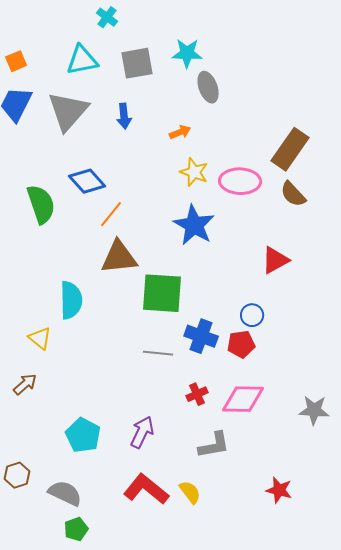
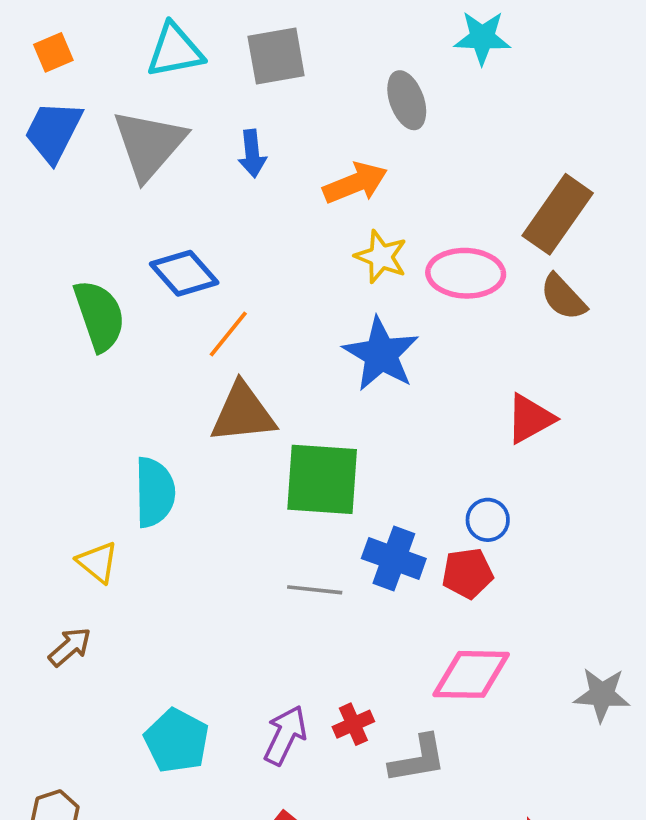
cyan star: (187, 53) -> (482, 38), moved
orange arrow: (180, 132) -> (355, 183), size x1.6
red cross: (197, 394) -> (353, 724), moved

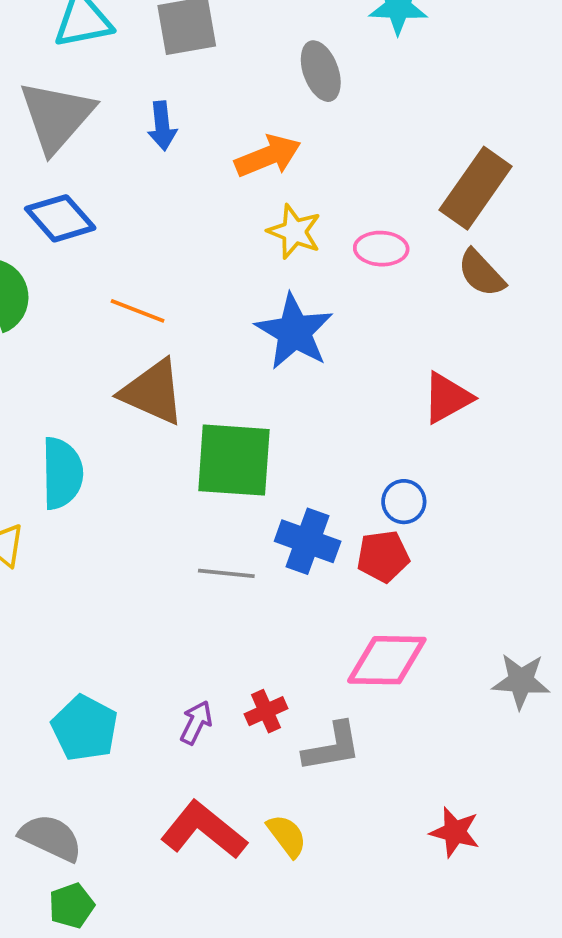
blue diamond: (184, 273) -> (60, 218), moved
pink ellipse: (466, 273) -> (381, 249), size x0.7
orange line: (228, 334) -> (138, 311), turned 72
brown triangle: (243, 413) -> (153, 392), turned 30
purple arrow: (285, 735) -> (196, 723), size x0.7

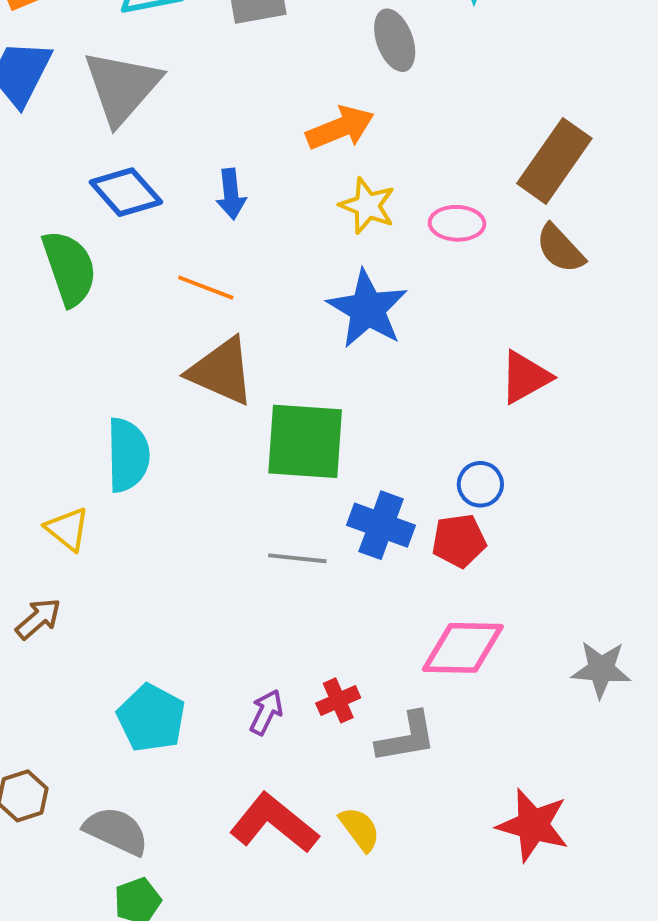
blue arrow: (162, 126) -> (231, 194), moved
red star: (455, 832) -> (533, 825), size x1.4

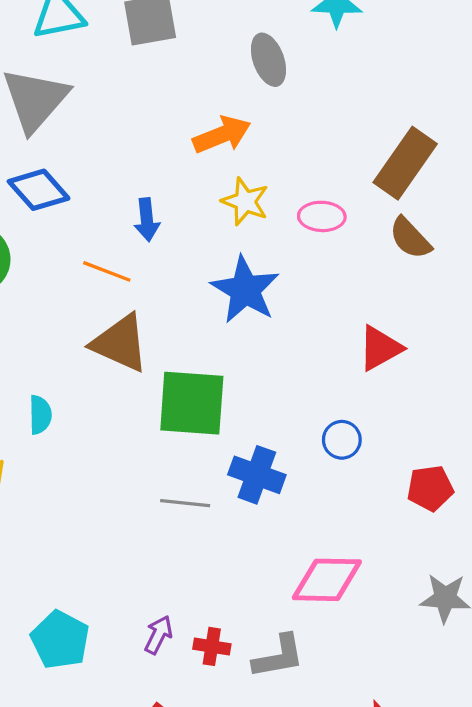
blue arrow: (231, 194) -> (147, 220), moved
cyan semicircle: (128, 455) -> (40, 415), size x0.6
red pentagon: (459, 541) -> (430, 488), moved
red cross: (338, 700) -> (212, 646), moved, turned 33

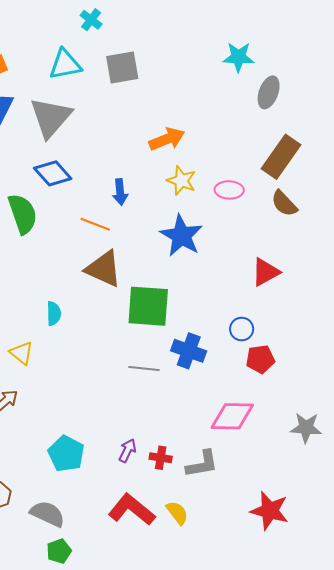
gray ellipse: (268, 60) -> (269, 92), moved, turned 40
red pentagon: (430, 488) -> (260, 359), moved

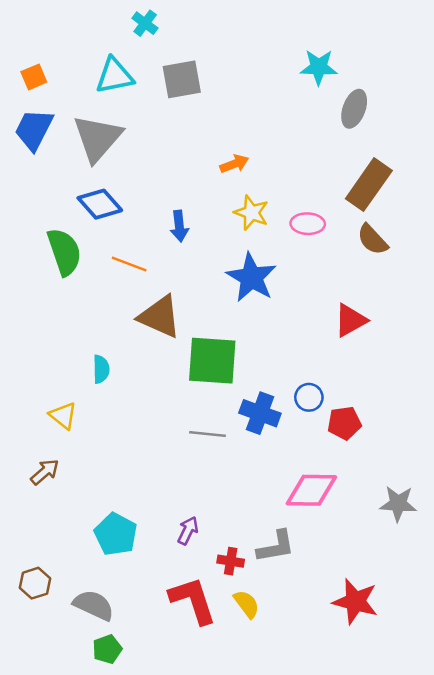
orange arrow: (167, 139) -> (234, 164), size x0.7
orange line: (95, 224) -> (129, 264), moved
blue circle: (242, 329) -> (309, 397), moved
red cross: (161, 458) -> (231, 561), moved
red L-shape: (132, 510) -> (193, 600), turned 33

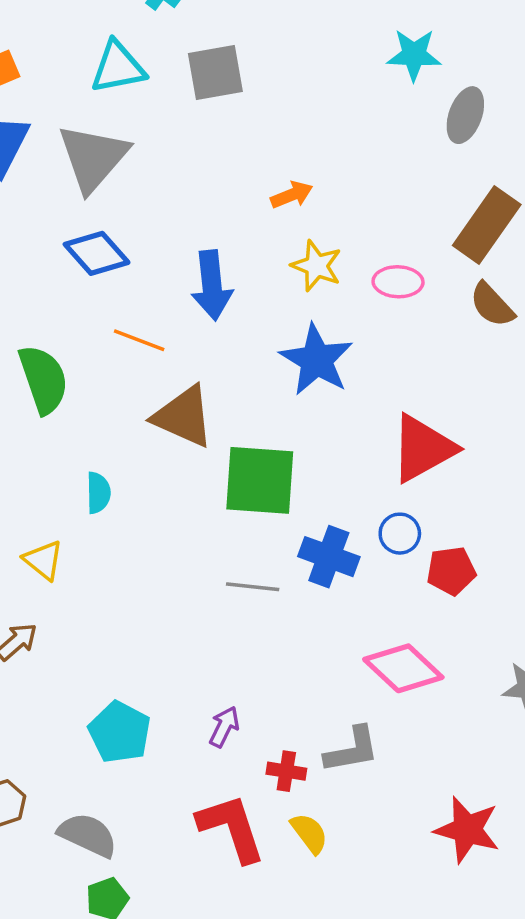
blue arrow: (179, 226) -> (212, 285), size x1.5
green semicircle: (64, 252) -> (43, 379), moved
red triangle: (350, 320) -> (423, 448), moved, size x1.4
pink diamond: (311, 490) -> (403, 668), turned 42

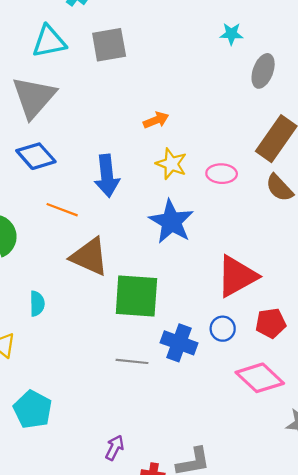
cyan star: (414, 55) -> (231, 34), size x0.7
red pentagon: (451, 571) -> (271, 323), moved
pink diamond: (403, 668) -> (260, 378), moved
cyan pentagon: (120, 732) -> (33, 409), moved

